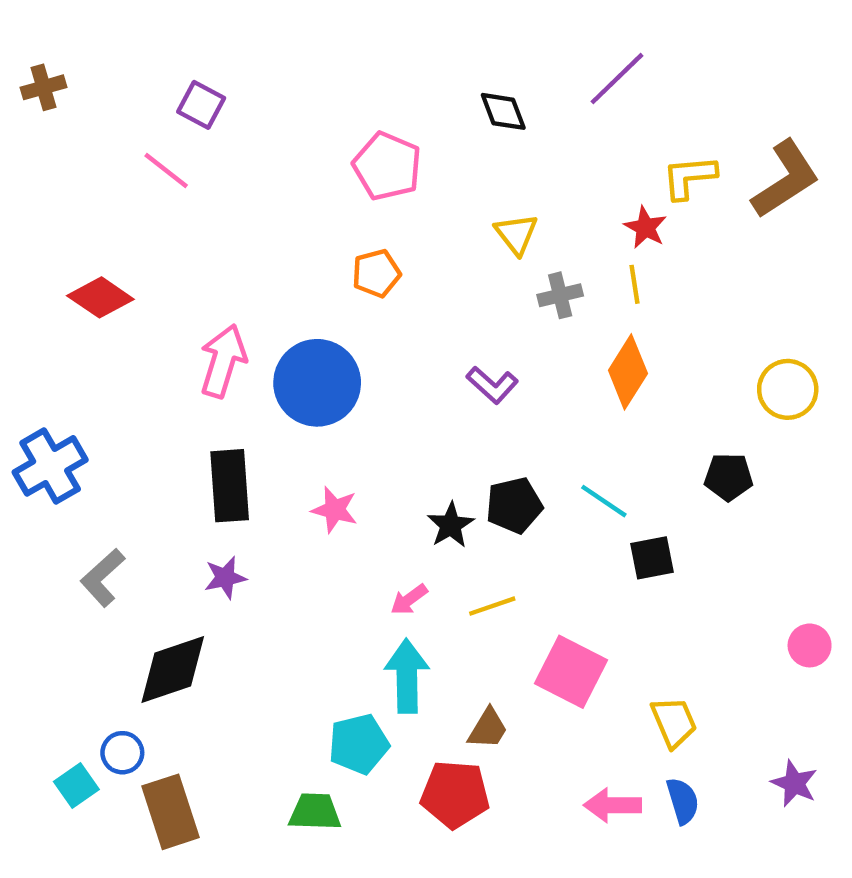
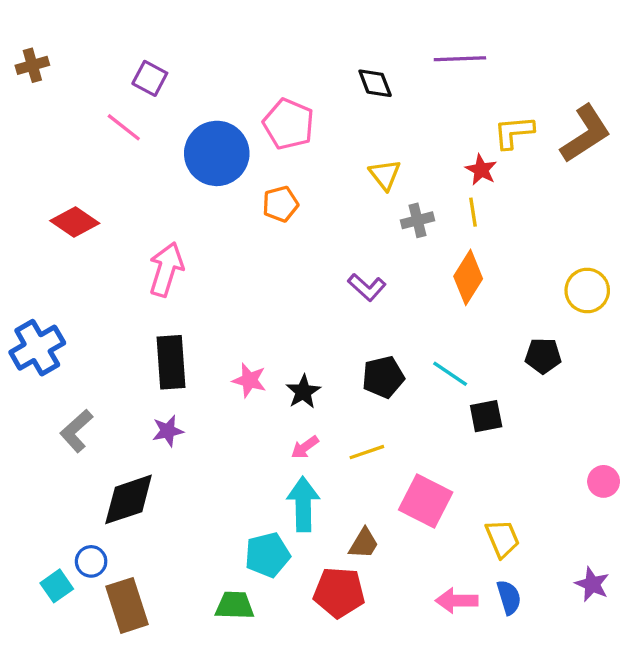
purple line: (617, 79) -> (460, 59), turned 42
blue circle: (317, 383) -> (217, 153), moved
black star: (451, 525) -> (303, 392), moved

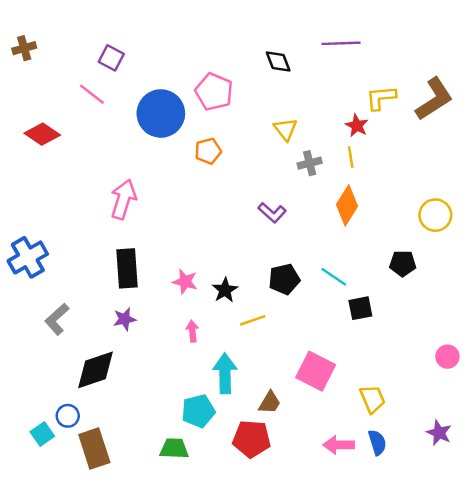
red diamond: (75, 222) -> (42, 134), moved
pink arrow: (305, 447) -> (192, 331), moved, turned 120
yellow line: (367, 452) -> (253, 320), moved

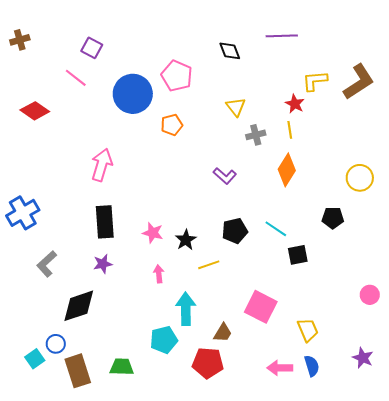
green trapezoid: (174, 448) -> (122, 367), moved

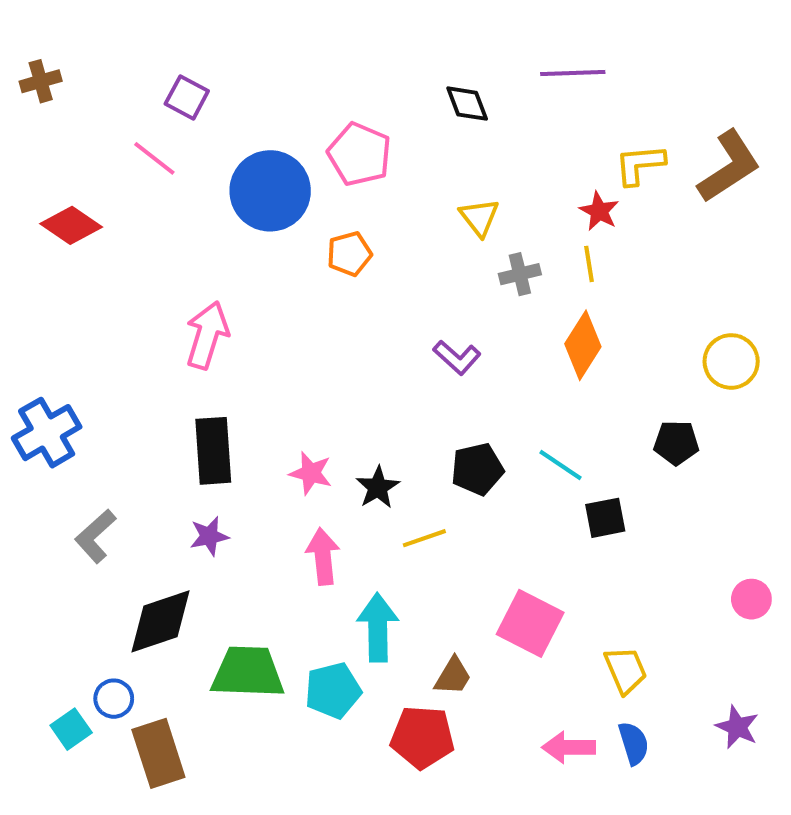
pink arrow: (159, 274) -> (323, 556), size x1.5
green trapezoid: (122, 367) -> (248, 672), moved, size x1.5

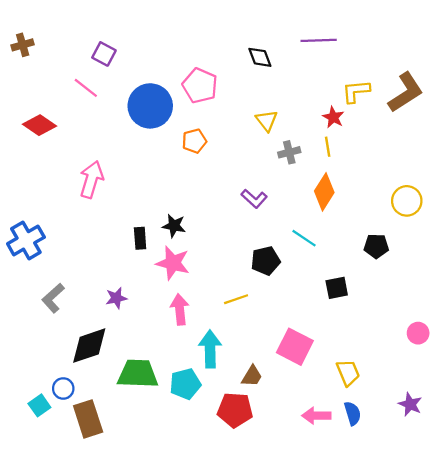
pink arrow: (207, 335) -> (91, 179), moved
black rectangle: (213, 451) -> (140, 238), moved, size x0.6
cyan line: (561, 465) -> (304, 238), moved
pink star: (311, 473) -> (173, 263), size x1.4
black star: (378, 487) -> (174, 226), moved, turned -30

